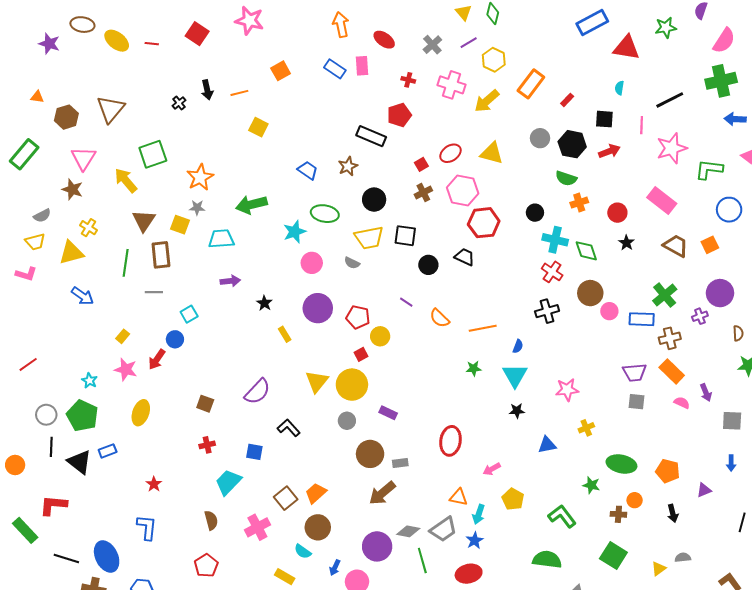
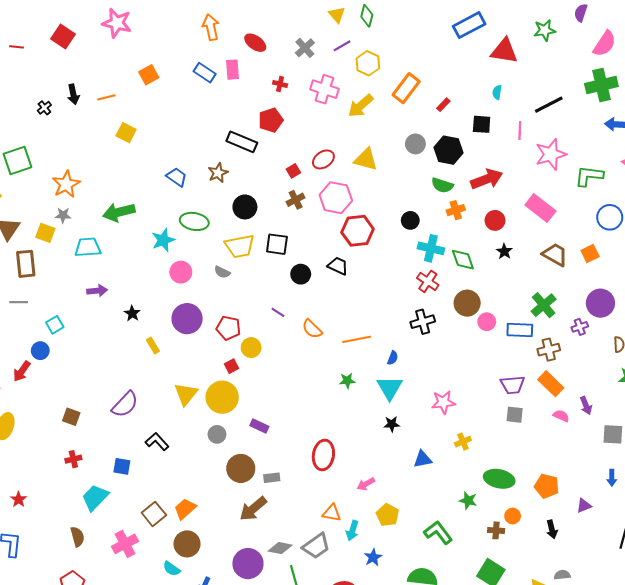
red arrow: (609, 151) -> (487, 179), moved, size x1.4
blue star: (475, 540) -> (373, 557), moved

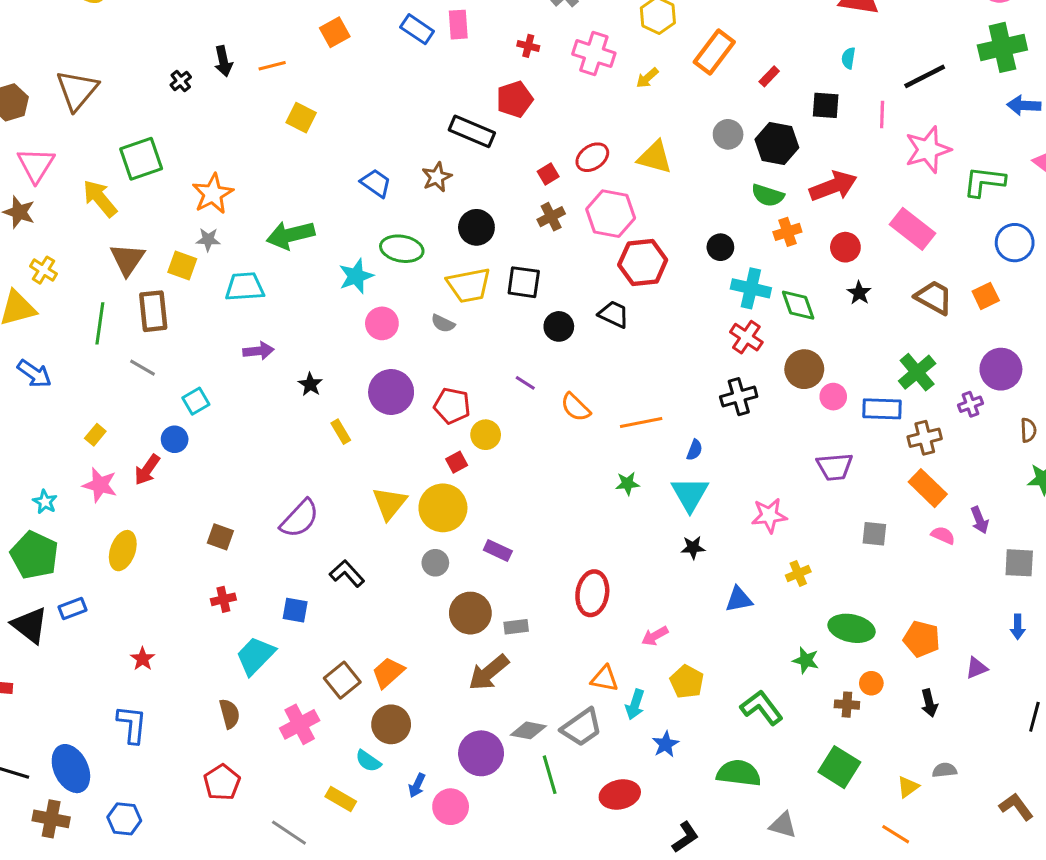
yellow arrow: (361, 106) -> (647, 78), size x0.6
gray line: (19, 302) -> (143, 368), turned 30
purple trapezoid: (513, 385) -> (835, 467), moved

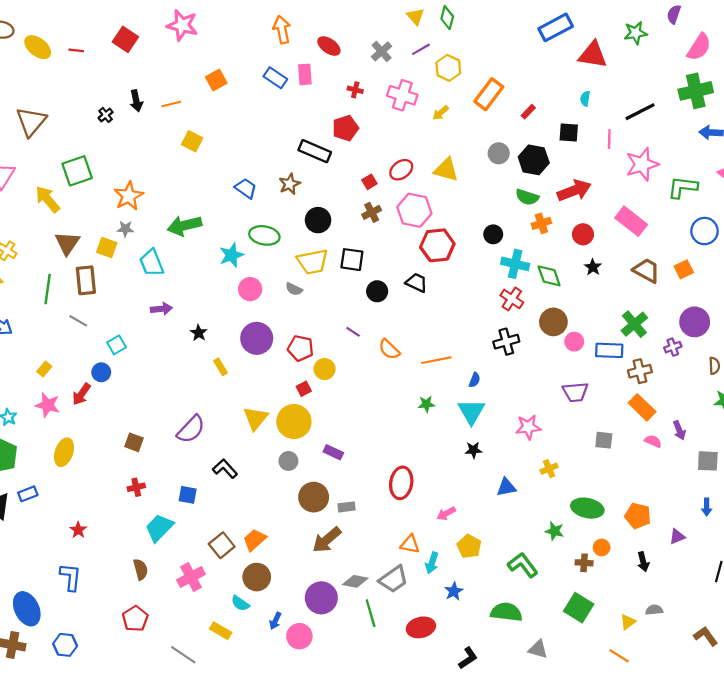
cyan trapezoid: (245, 287) -> (152, 263), turned -108

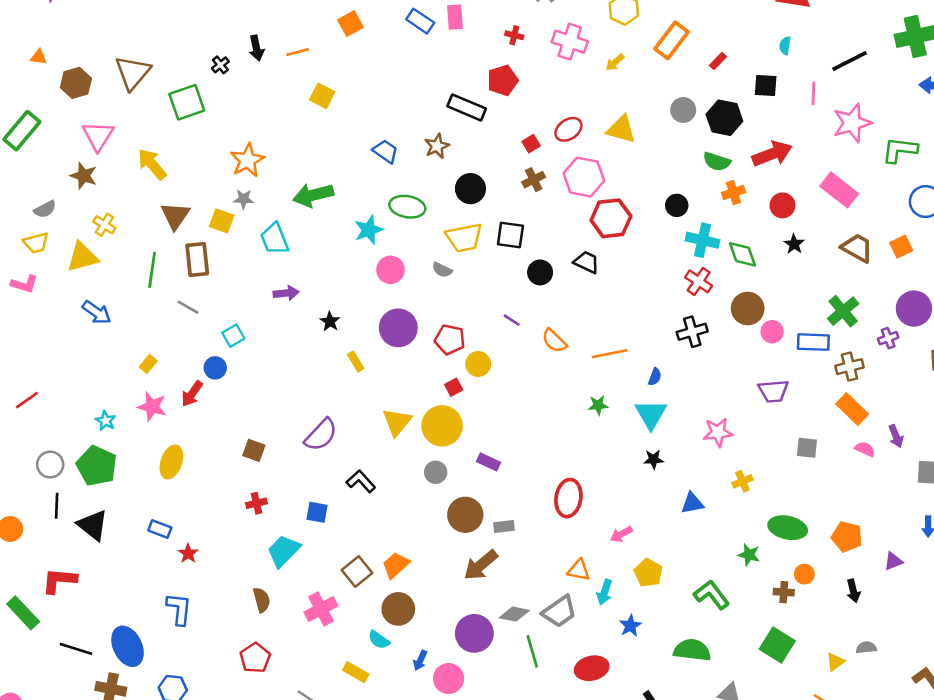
green square: (77, 171) -> (187, 102), moved
blue rectangle: (28, 494) -> (160, 529), moved, turned 42

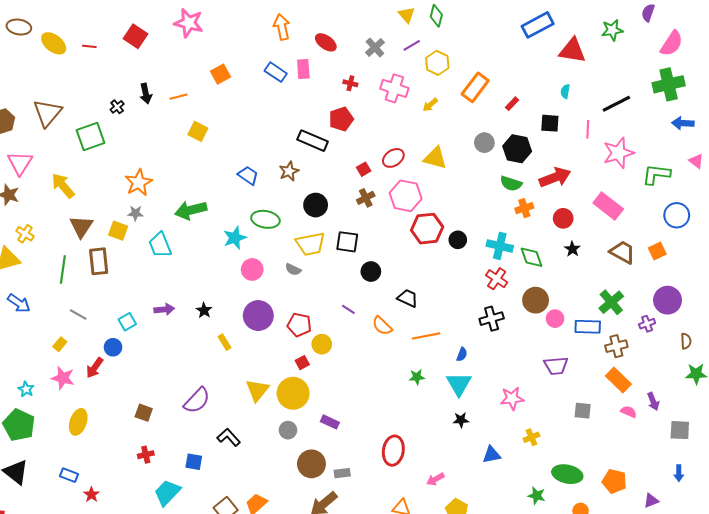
black circle: (677, 205) -> (458, 240), moved
black trapezoid: (586, 262) -> (408, 298), moved
purple arrow: (286, 293) -> (164, 309), moved
gray line: (188, 307) -> (78, 314), moved

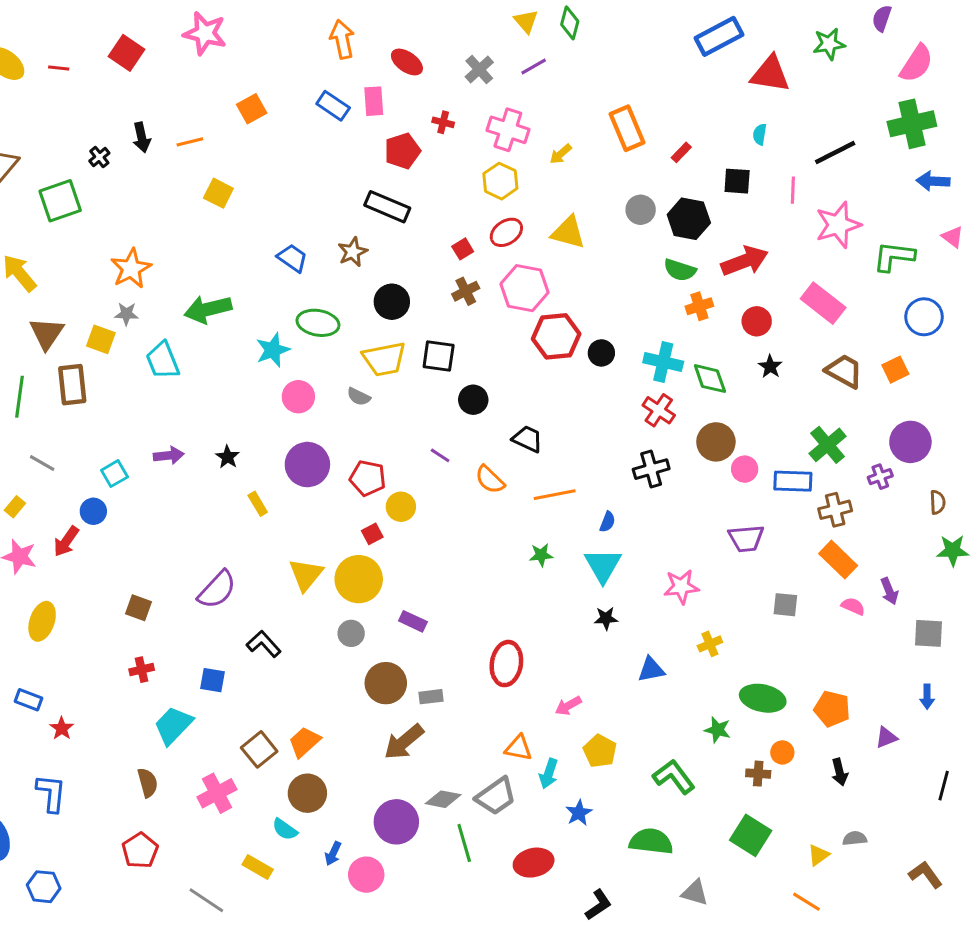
yellow hexagon: (437, 63) -> (500, 181), moved
orange rectangle: (475, 87) -> (627, 128), turned -60
red pentagon: (341, 119) -> (402, 151), moved

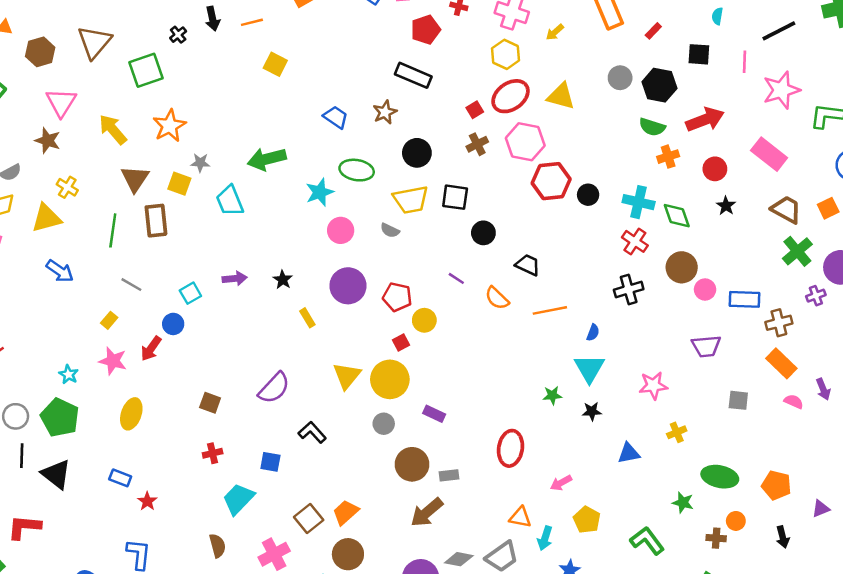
red ellipse: (506, 232) -> (511, 96), size x1.4
orange star: (131, 269) -> (169, 126), moved
green cross: (828, 445) -> (797, 251), moved
green star: (541, 555) -> (552, 395), moved

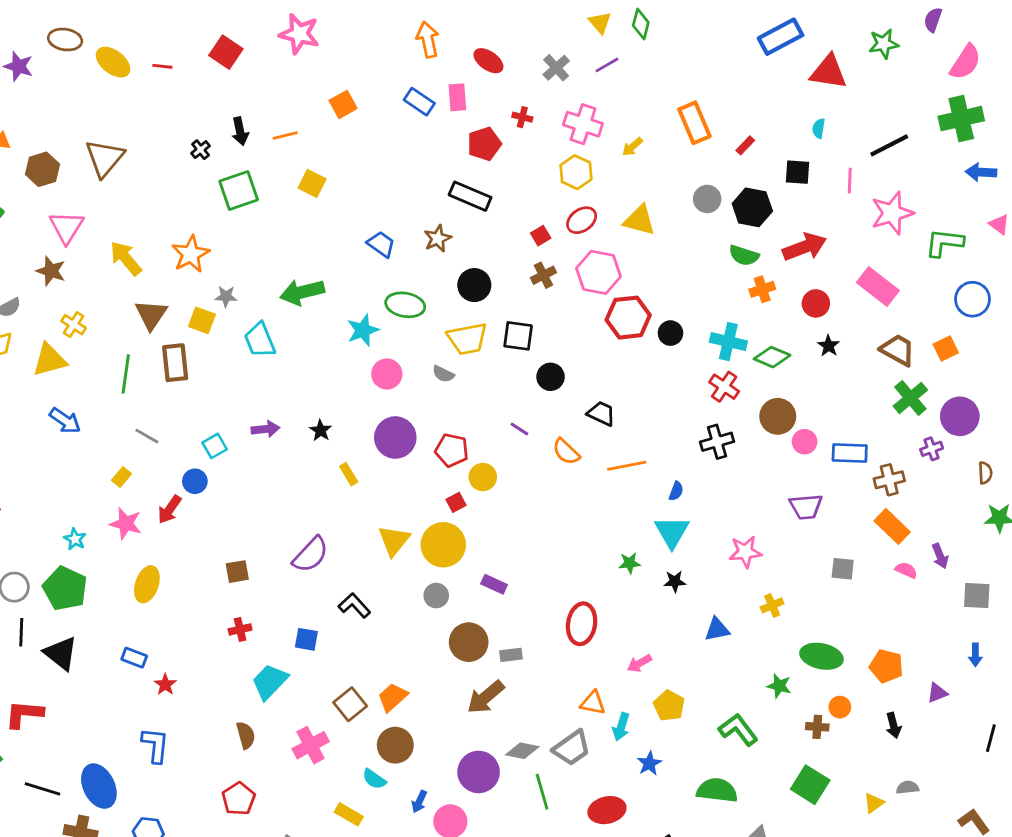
green square: (146, 70) -> (239, 191), moved
red ellipse: (511, 96) -> (582, 220), size x0.7
green diamond: (677, 216) -> (772, 357), turned -48
brown square: (210, 403) -> (237, 572), turned -30

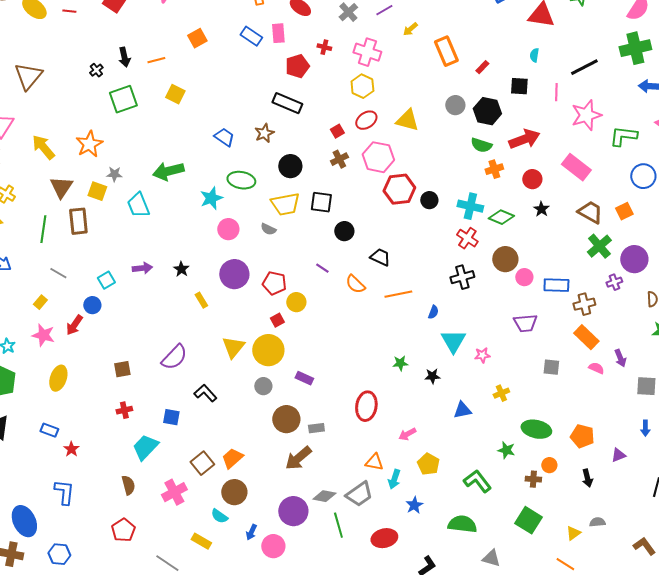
yellow arrow: (632, 147) -> (410, 29), moved
cyan triangle: (672, 532) -> (453, 341), moved
pink star: (745, 552) -> (482, 355), size x0.7

